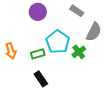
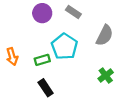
gray rectangle: (77, 11) -> (73, 12), moved
green cross: (79, 52) -> (106, 75), moved

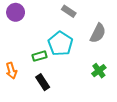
purple circle: (42, 13) -> (16, 12), moved
orange arrow: (12, 57) -> (11, 71), moved

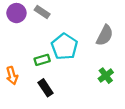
gray rectangle: (69, 11) -> (42, 12), moved

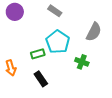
gray rectangle: (42, 12) -> (55, 11), moved
green cross: (106, 76) -> (82, 62), moved, turned -32

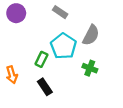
gray semicircle: (94, 32) -> (91, 35), moved
green rectangle: (38, 54) -> (41, 59), turned -48

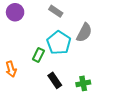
green cross: (90, 68) -> (83, 83), moved, turned -32
black rectangle: (45, 87) -> (55, 80), moved

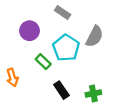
purple circle: (15, 12) -> (29, 31), moved
green rectangle: (38, 55) -> (43, 62), turned -72

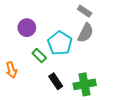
gray rectangle: (63, 12) -> (85, 11), moved
green cross: (93, 93) -> (85, 84), size x1.5

